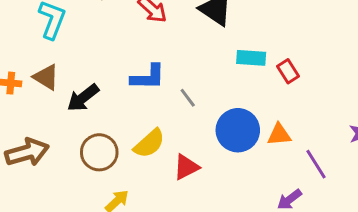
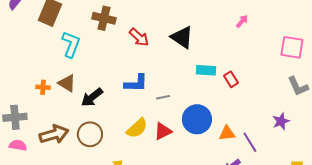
gray line: (188, 98) -> (163, 97), turned -64
orange triangle: (279, 135) -> (227, 133), moved
brown circle: (99, 152) -> (90, 134), moved
red triangle: (186, 167) -> (163, 131), moved

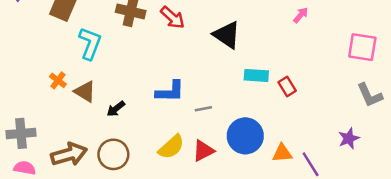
red arrow: (139, 37) -> (173, 18), moved
orange cross: (43, 87) -> (58, 80), moved, turned 32
black arrow: (92, 97) -> (116, 109), size x0.7

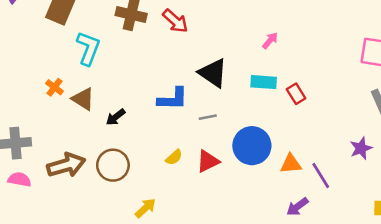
pink arrow: (301, 15) -> (270, 40), moved
black triangle: (227, 35) -> (213, 73), moved
yellow semicircle: (171, 147) -> (174, 157), size x0.6

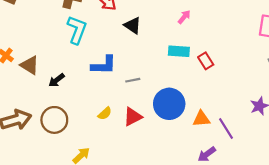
cyan L-shape: (88, 48) -> (77, 30), moved
black triangle: (213, 73) -> (133, 25), moved, size x0.7

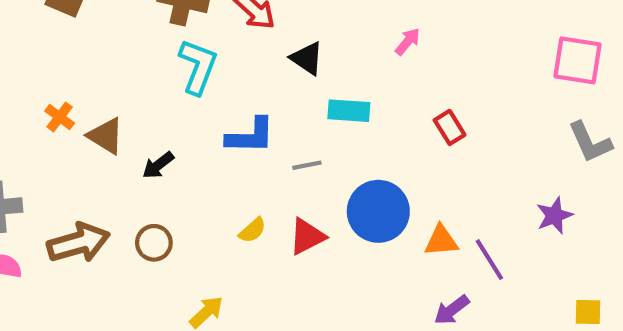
cyan rectangle: (179, 51) -> (349, 111), moved
brown circle: (54, 120) -> (154, 243), size x0.7

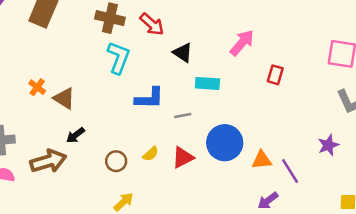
pink arrow: (408, 41) -> (242, 43), size x1.6
red rectangle: (450, 127) -> (275, 75), moved, turned 48
black arrow: (158, 165) -> (75, 135), moved
brown circle: (154, 243) -> (116, 161), moved

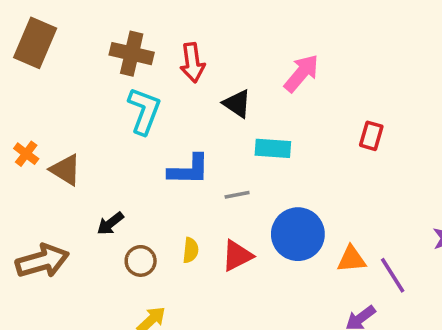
red arrow: (152, 24) -> (192, 63), turned 40
pink arrow: (242, 43) -> (301, 73), moved
black arrow: (75, 135) -> (110, 223), moved
yellow semicircle: (151, 154) -> (191, 250), turned -42

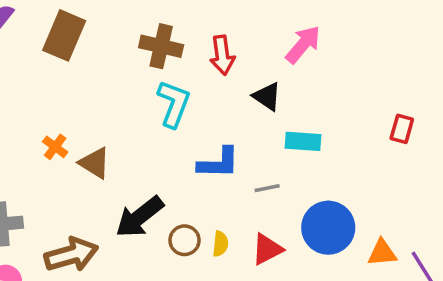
pink arrow: (301, 73) -> (303, 44), moved
black arrow: (110, 223) -> (140, 217), size x1.8
brown circle: (141, 261) -> (184, 240), moved

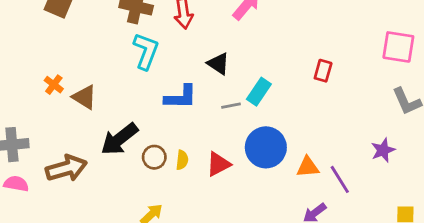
black triangle: (267, 97) -> (218, 64), moved
cyan rectangle: (303, 141) -> (259, 92), moved, turned -60
gray line: (267, 188) -> (231, 106), moved

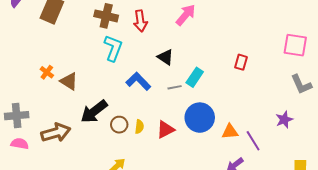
blue L-shape: (181, 97) -> (138, 81), turned -135

